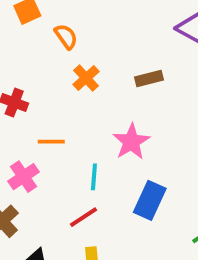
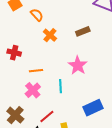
pink cross: (23, 177) -> (33, 90), moved
blue rectangle: (150, 200) -> (93, 108), moved, turned 48
red line: (83, 217) -> (47, 116), moved

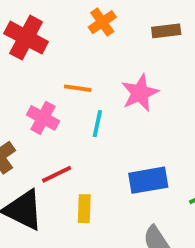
red cross: (14, 53) -> (26, 38), size x1.5
orange line: (36, 71) -> (78, 88), moved
pink cross: (33, 90) -> (43, 118), turned -35

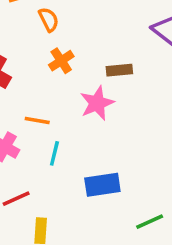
pink star: (140, 93) -> (97, 103), moved
blue rectangle: (148, 180) -> (102, 185), moved

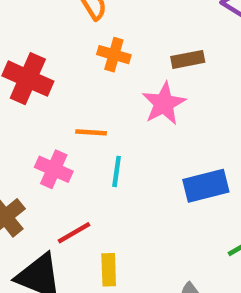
orange cross: (61, 61) -> (114, 55), turned -35
blue rectangle: (102, 185) -> (206, 186), moved

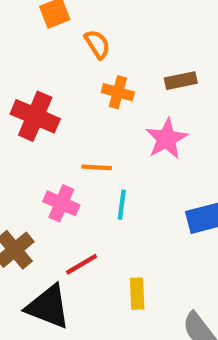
brown rectangle: (188, 59) -> (181, 81), moved
yellow rectangle: (109, 270) -> (137, 294), moved

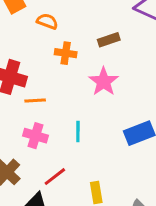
orange semicircle: (97, 44) -> (47, 21), turned -30
orange line: (97, 167) -> (35, 101), moved

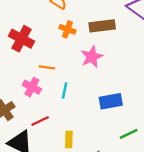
brown rectangle: (109, 40) -> (102, 26), size x1.5
orange line: (35, 101) -> (47, 67), moved

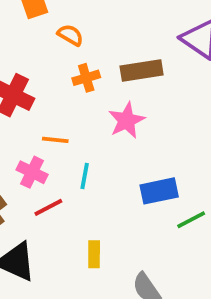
orange cross: (67, 29) -> (86, 78), turned -35
red line: (40, 121) -> (48, 207), moved
green line: (129, 134) -> (191, 220), moved

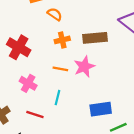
orange line: (55, 140) -> (60, 69), moved
pink cross: (32, 172) -> (28, 83), moved
red line: (48, 207) -> (35, 115), turned 42

